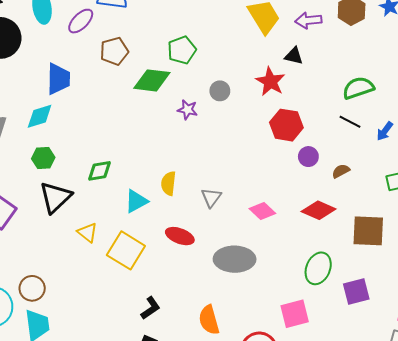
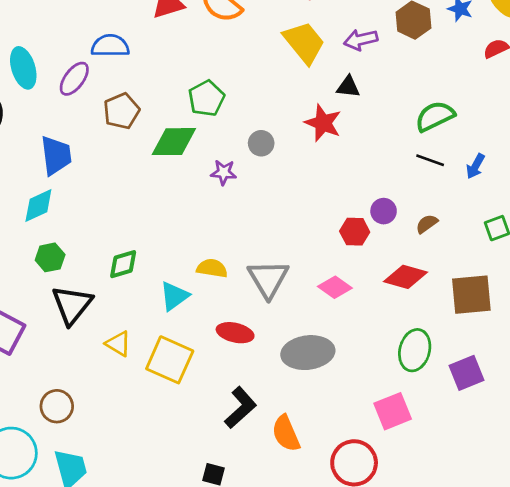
red hexagon: (286, 125) -> (355, 232), moved, size x0.7
yellow semicircle: (168, 183) -> (212, 268), turned 100
gray triangle: (211, 197) -> (268, 279), size x1.6
brown circle: (32, 288) -> (57, 406), moved
black L-shape: (150, 308) -> (240, 408), moved, size x1.4

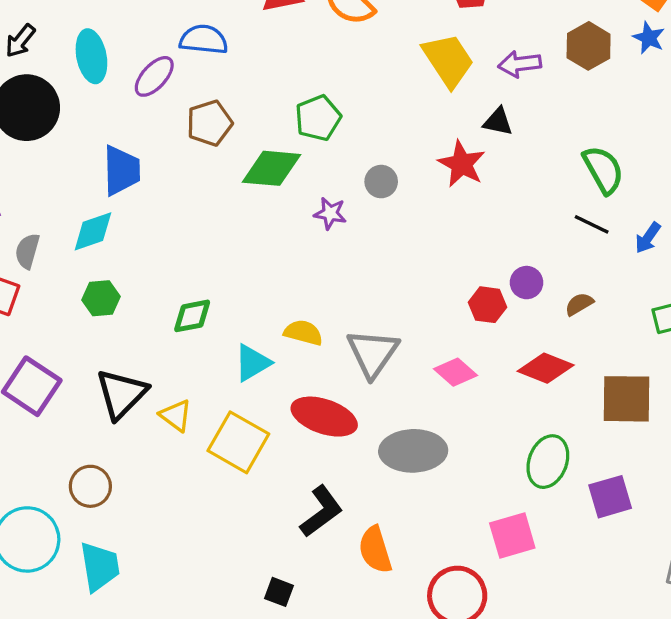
green semicircle: (435, 116) -> (603, 170), turned 81
black triangle: (72, 305) -> (121, 394), moved
red ellipse: (235, 333) -> (324, 417), size x1.4

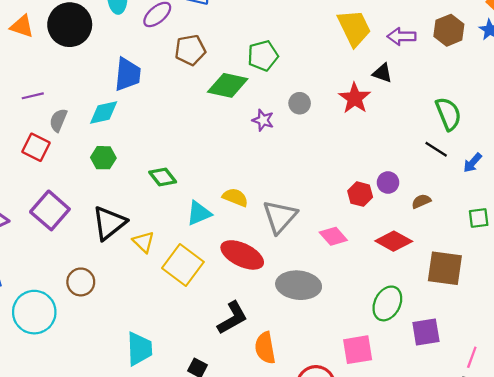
green diamond: (192, 316) -> (163, 177), turned 56
cyan trapezoid: (100, 567) -> (139, 349), moved

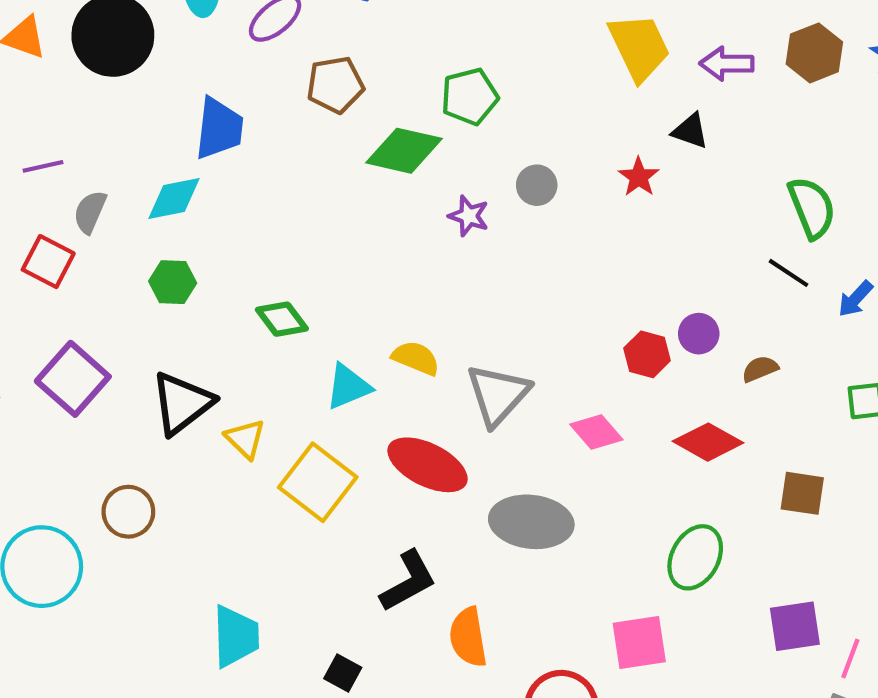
red star: (355, 98) -> (639, 177), size x0.7
brown square: (445, 268) -> (802, 493), size x0.7
purple square: (426, 332) -> (795, 626), moved

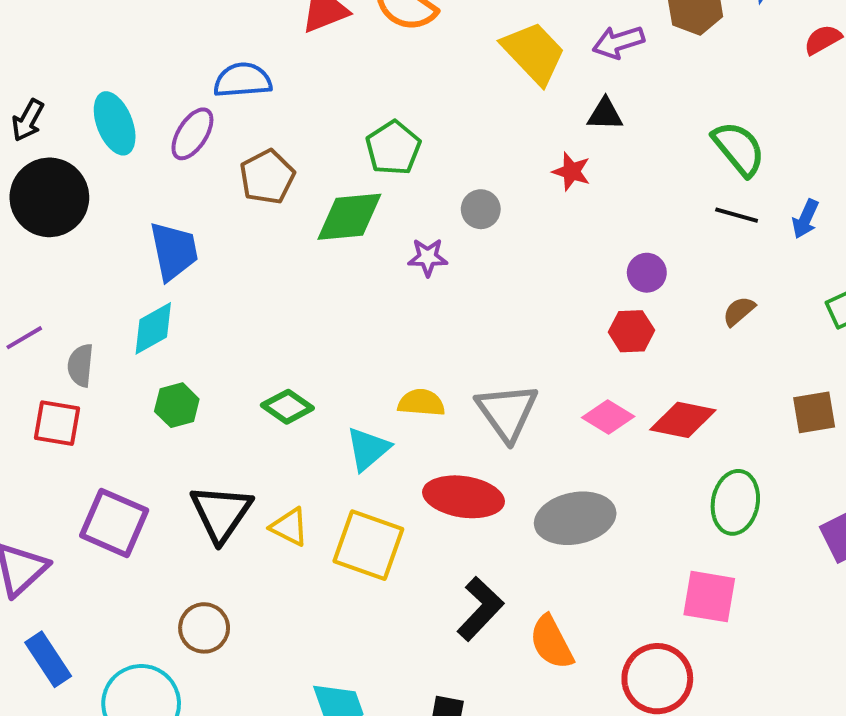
purple circle: (699, 334) -> (647, 273), moved
red diamond: (708, 442) -> (683, 420), moved
pink square: (639, 642) -> (709, 597), turned 36

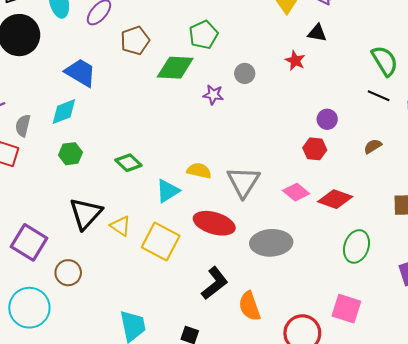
blue trapezoid: (174, 251) -> (80, 73), turned -56
purple square: (114, 523) -> (29, 242), moved
pink square: (709, 597) -> (346, 309), moved

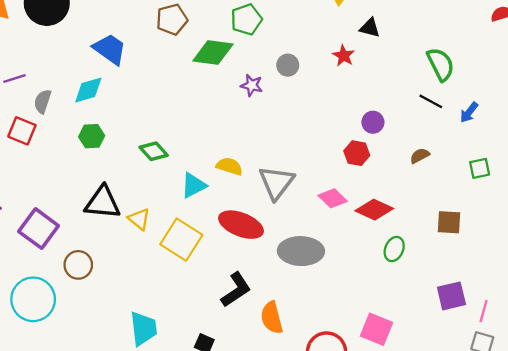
black triangle: (86, 214) -> (103, 202), turned 48
green ellipse: (357, 246) -> (394, 249), moved, size x0.7

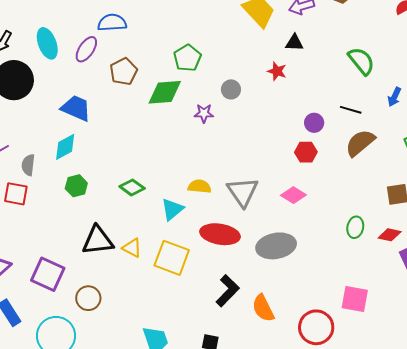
black line: (431, 101) -> (351, 110), moved
brown semicircle: (420, 156) -> (360, 143), size x1.8
red diamond: (374, 210) -> (390, 235), moved, size x0.7

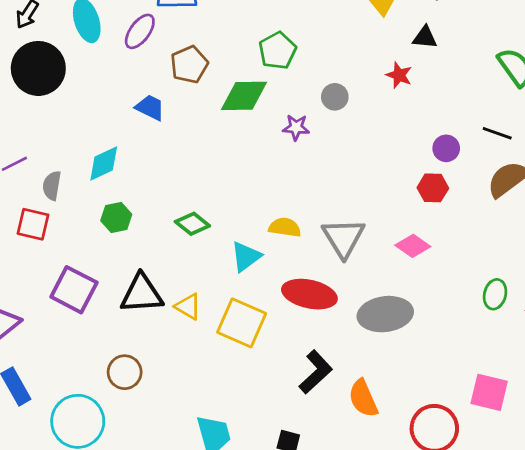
blue trapezoid: (76, 108) -> (150, 108), moved, size x0.7
purple square: (48, 274) -> (74, 290), moved

